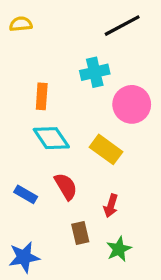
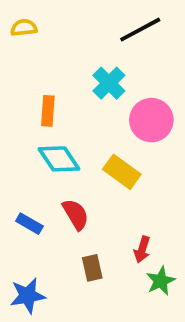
cyan cross: (95, 72) -> (109, 83), turned -32
red arrow: (111, 206) -> (142, 249), moved
green star: (119, 249) -> (161, 281), moved

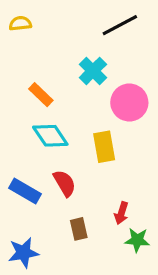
orange rectangle: (48, 111) -> (41, 95), turned -50
yellow rectangle: (122, 172) -> (104, 147), turned 44
blue rectangle: (29, 224) -> (25, 191), size x1.4
green star: (161, 281) -> (137, 240), turned 30

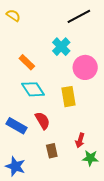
yellow semicircle: (20, 23) -> (13, 15), turned 40
blue star: (23, 253) -> (15, 166), turned 30

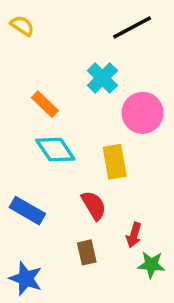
red semicircle: (42, 121) -> (94, 205), moved

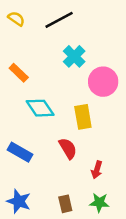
black line: (132, 27) -> (59, 20), moved
orange rectangle: (45, 104) -> (19, 73), moved
brown rectangle: (87, 252) -> (65, 204), moved
green star: (151, 265) -> (99, 203), moved

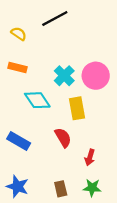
yellow semicircle: (16, 19) -> (19, 34), moved
cyan cross: (74, 56) -> (64, 76), moved
orange rectangle: (19, 73) -> (17, 68), turned -30

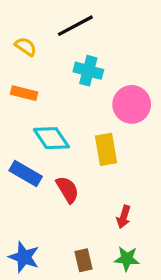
cyan cross: (64, 76) -> (88, 71), moved, turned -30
red semicircle: (63, 138) -> (67, 190), moved
blue rectangle: (19, 141) -> (26, 174), moved

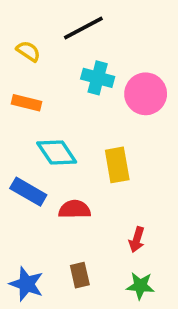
pink circle: (132, 104) -> (146, 94), moved
red semicircle: (67, 190) -> (75, 209), turned -60
brown rectangle: (83, 260) -> (80, 275), moved

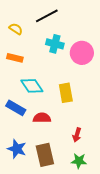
brown rectangle: (80, 275) -> (45, 155), size x1.6
blue star: (27, 284) -> (17, 149), moved

